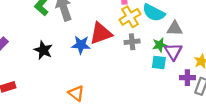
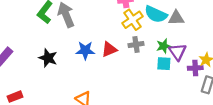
gray triangle: (175, 28) -> (176, 18), moved
red triangle: (101, 33) -> (109, 49), moved, size x0.7
purple cross: (187, 78) -> (195, 68), moved

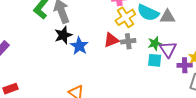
red triangle: (109, 49) -> (111, 40), moved
blue star: (85, 51) -> (79, 46), turned 30
black star: (48, 58) -> (63, 35), moved, turned 30

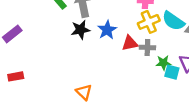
green star: (155, 43) -> (163, 63), moved
blue star: (79, 46) -> (107, 30), moved

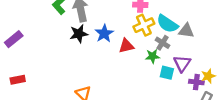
gray cross: (147, 47) -> (162, 43), moved, turned 32
green star: (163, 63) -> (152, 56), moved

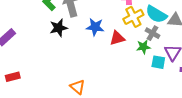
blue star: (104, 33) -> (95, 27), turned -30
black star: (79, 34) -> (59, 28), moved

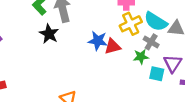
blue star: (95, 27) -> (98, 41), moved
black star: (59, 28) -> (49, 34), turned -30

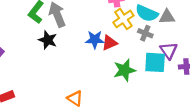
green star: (141, 57) -> (124, 70), moved, size x1.5
cyan square: (157, 74) -> (155, 62), size x1.5

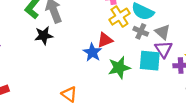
gray triangle: (167, 17) -> (163, 32), moved, turned 42
black star: (48, 40) -> (44, 35), turned -30
blue star: (95, 40) -> (92, 52), moved, turned 30

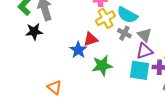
purple triangle: (164, 49) -> (144, 51), turned 42
cyan square: (150, 61) -> (140, 70), moved

